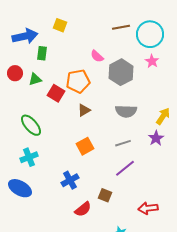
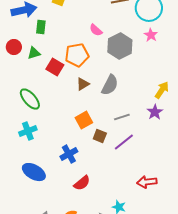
gray semicircle: (126, 111) -> (110, 85), moved, turned -65
blue ellipse: (20, 188) -> (34, 172), moved
brown square: (105, 195) -> (100, 136), moved

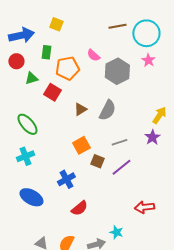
green rectangle: (41, 27) -> (46, 52), moved
red circle: (14, 47) -> (16, 61), moved
orange pentagon: (77, 55) -> (67, 68), moved

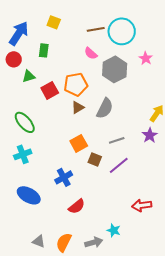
brown line: (117, 26) -> (96, 29), moved
cyan circle: (146, 33) -> (122, 31), moved
blue arrow: (21, 35) -> (19, 33), turned -45
orange pentagon: (67, 68) -> (76, 84), moved
red square: (52, 92) -> (50, 90), turned 30

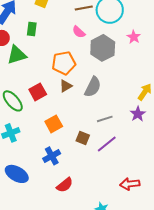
green triangle: (29, 76) -> (17, 55), size x1.5
red square: (50, 90) -> (38, 92), moved
orange square: (79, 143) -> (54, 124), moved

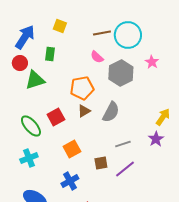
brown square: (83, 138) -> (101, 163), turned -32

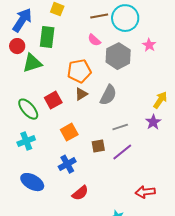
green rectangle: (50, 54) -> (47, 37), size x1.5

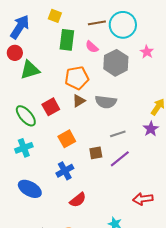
green rectangle: (47, 37) -> (67, 40), moved
gray semicircle: (108, 95) -> (106, 102), turned 70

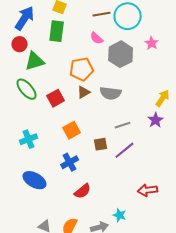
green rectangle: (67, 40) -> (57, 31), moved
green ellipse: (26, 116) -> (27, 89), moved

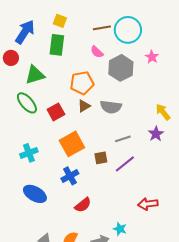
red circle: (20, 44) -> (11, 58), moved
yellow arrow: (163, 98) -> (163, 112), turned -72
orange square: (72, 130) -> (72, 144), size x1.4

